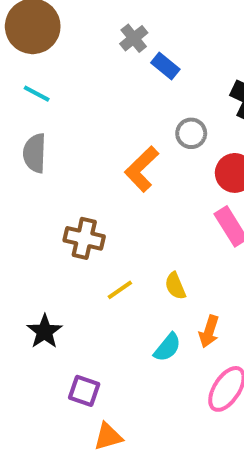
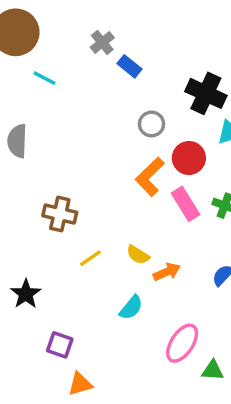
cyan line: (37, 94) -> (44, 78), moved
orange L-shape: (142, 169) -> (150, 177), moved
yellow semicircle: (175, 286) -> (138, 255), turned -35
orange arrow: (209, 331) -> (167, 272), moved, turned -132

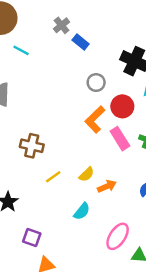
yellow semicircle: (138, 255) -> (87, 174), turned -77

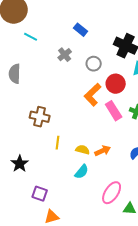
gray cross: (62, 25) -> (65, 55), moved
yellow semicircle: (87, 174) -> (83, 150), moved, turned -120
yellow line: (53, 177) -> (58, 143), turned -48

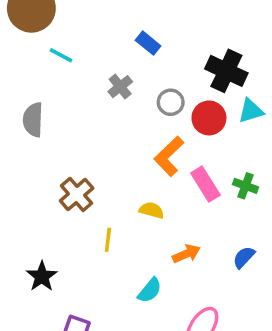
red circle: (116, 84) -> (209, 118), moved
brown cross: (40, 117) -> (77, 195), turned 36
yellow semicircle: (83, 150) -> (151, 210), moved

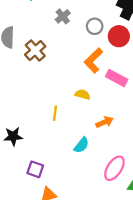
pink rectangle: (205, 184) -> (117, 78), turned -30
brown cross: (77, 195) -> (35, 51), moved
black star: (42, 276) -> (13, 136), turned 30

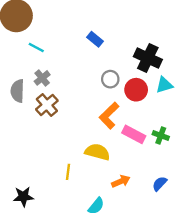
gray cross: (63, 16) -> (42, 78), moved
yellow semicircle: (83, 95) -> (97, 152), size x1.5

